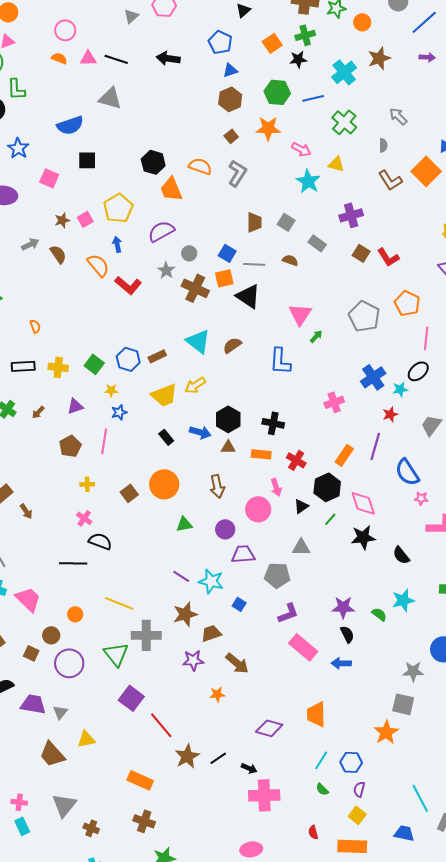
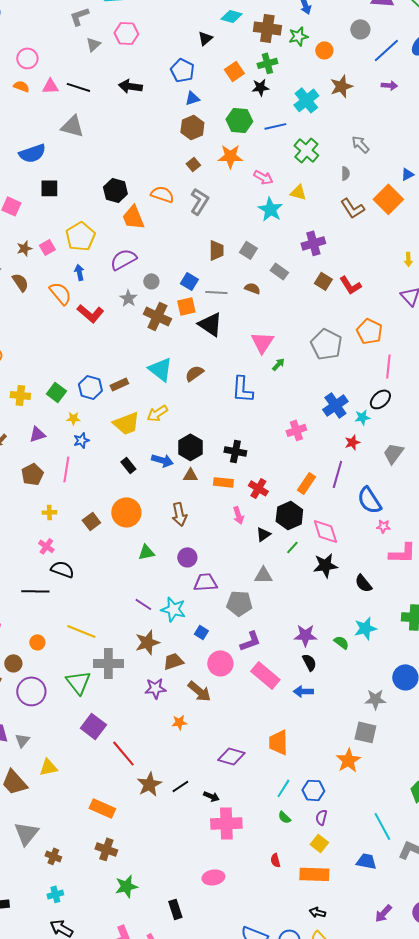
pink circle: (258, 509) -> (220, 663), moved

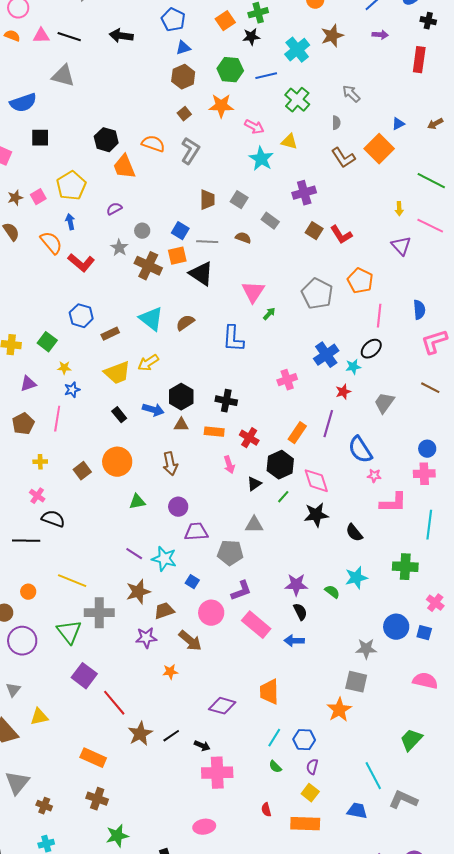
purple semicircle: (123, 259) -> (114, 209), size x0.6
blue hexagon: (90, 387) -> (81, 316), moved

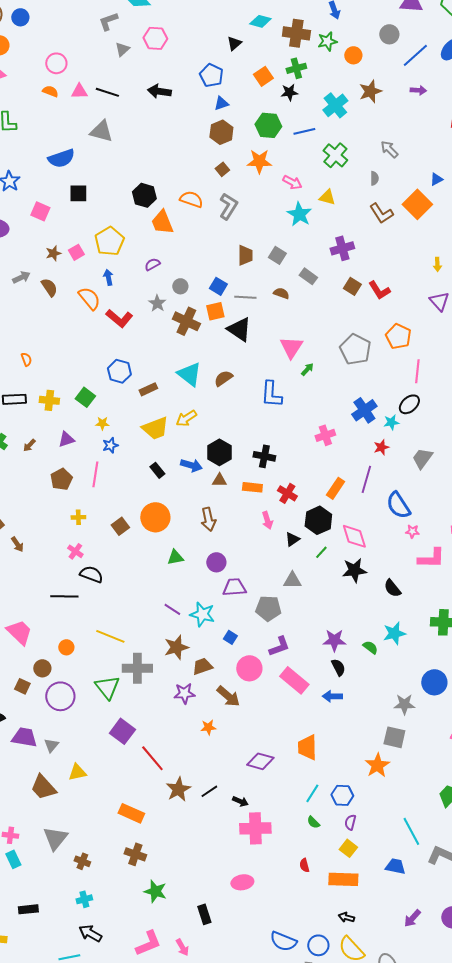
green star: (117, 836) -> (155, 891), turned 30

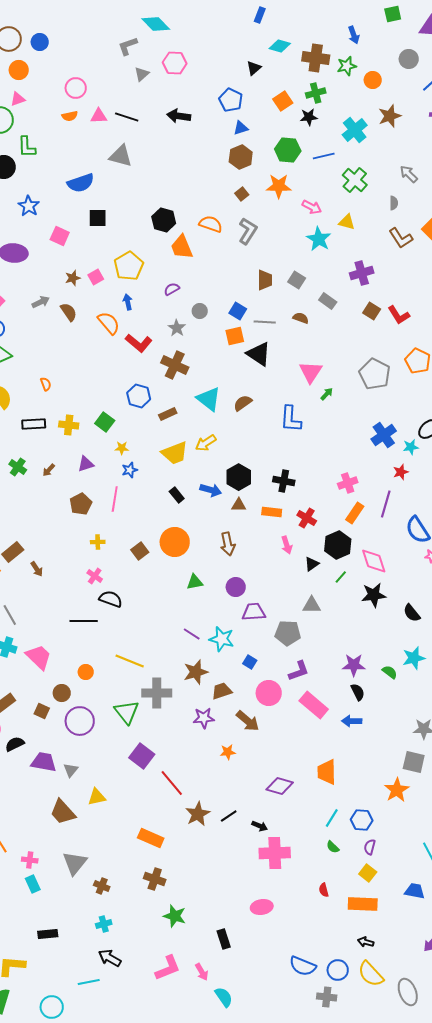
orange semicircle: (50, 91) -> (70, 116), turned 147
brown cross: (186, 321) -> (175, 365), moved
pink cross: (325, 435) -> (348, 483), moved

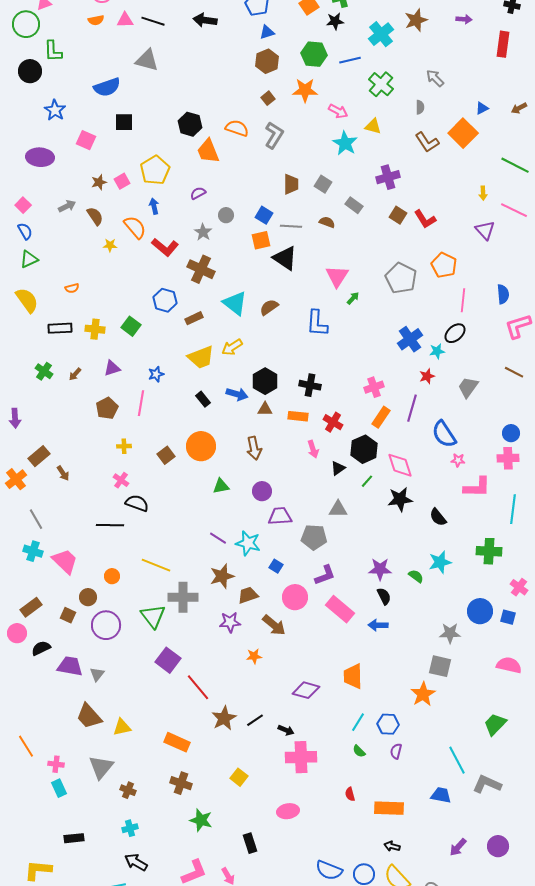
orange semicircle: (46, 384) -> (72, 288), turned 96
yellow star: (122, 448) -> (110, 245), moved
yellow triangle: (97, 797) -> (122, 727), moved
yellow square: (368, 873) -> (239, 777), moved

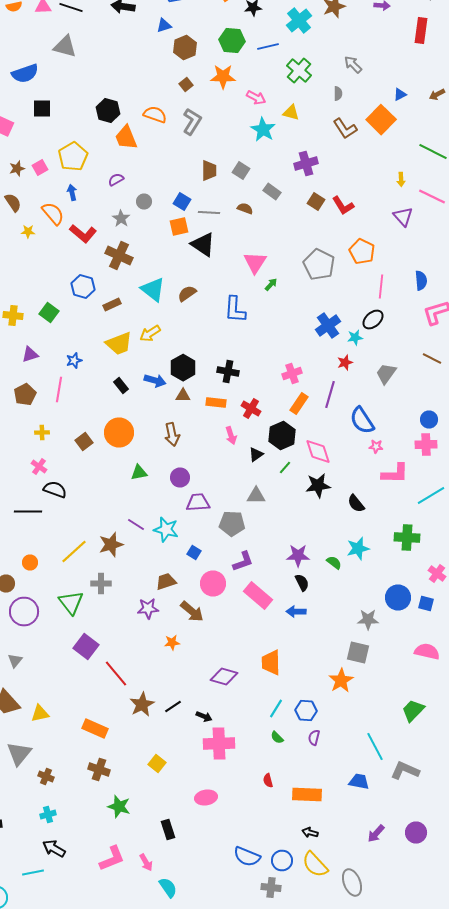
blue triangle: (267, 32) -> (164, 26), moved
cyan line: (513, 509) -> (431, 496), turned 52
yellow line: (156, 565) -> (74, 552), turned -64
brown star: (222, 576) -> (111, 544), moved
gray cross: (183, 597) -> (101, 584), size x0.7

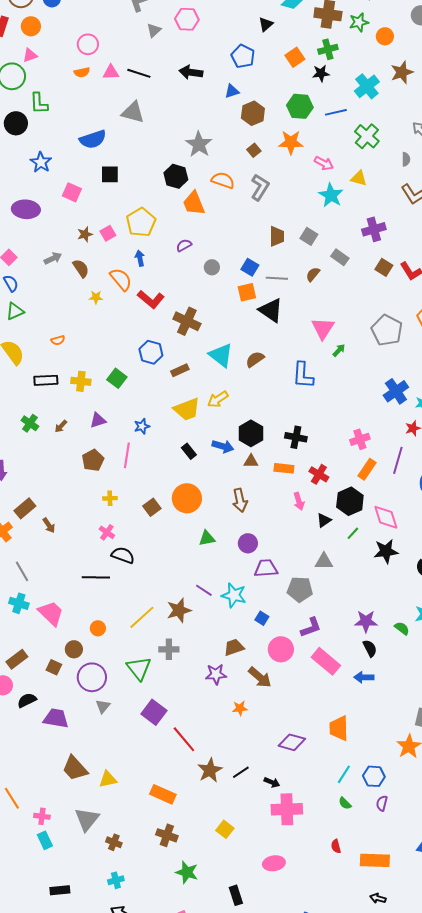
brown semicircle: (245, 208) -> (313, 274), turned -70
gray star: (121, 218) -> (199, 144), moved, size x1.5
gray triangle: (15, 660) -> (103, 706), moved

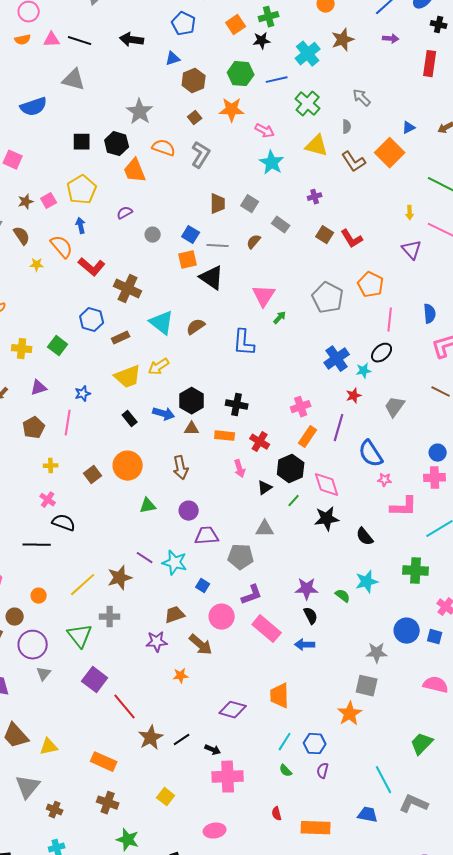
black square: (110, 174) -> (82, 142), moved
yellow triangle: (359, 178) -> (317, 146), moved, size x1.4
purple cross: (374, 229) -> (315, 197), size x0.6

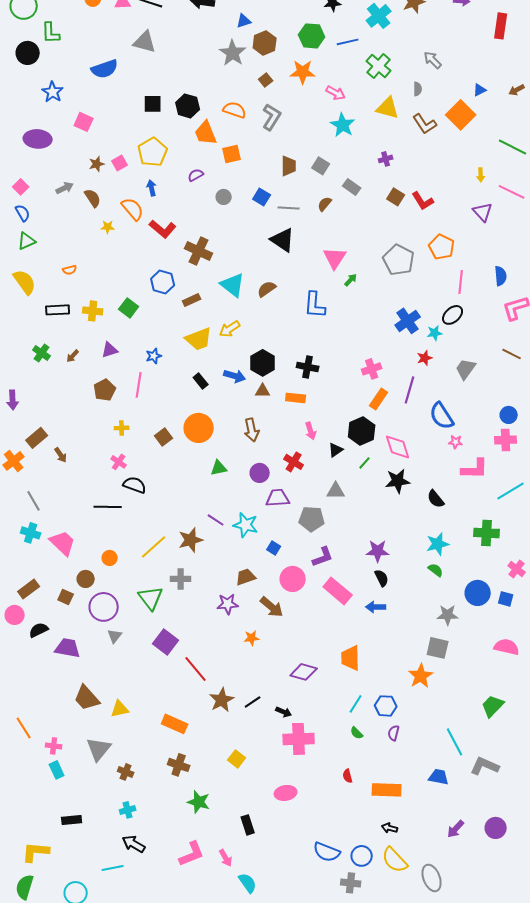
gray star: (140, 112) -> (233, 53), moved
orange square: (188, 260) -> (232, 154), moved
red cross: (260, 442) -> (294, 462), moved
green semicircle: (343, 596) -> (436, 570), moved

